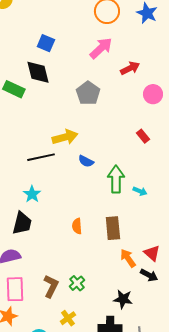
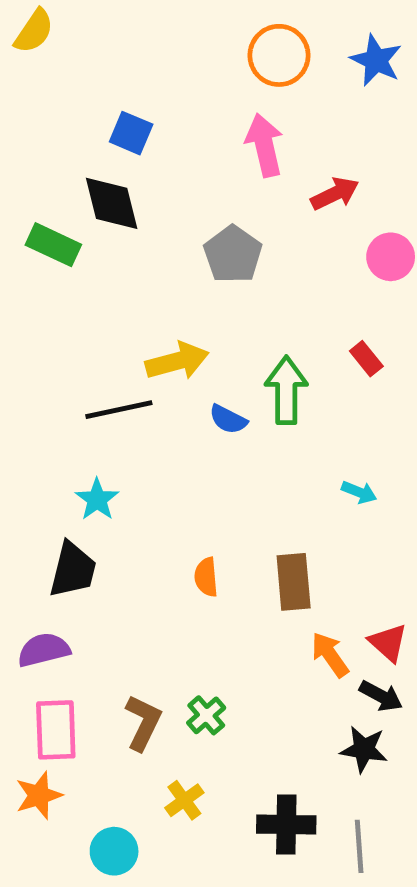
pink arrow: (101, 48) -> (264, 145), turned -60
green arrow: (116, 179) -> (286, 390), moved
black star: (123, 299) -> (364, 749), moved

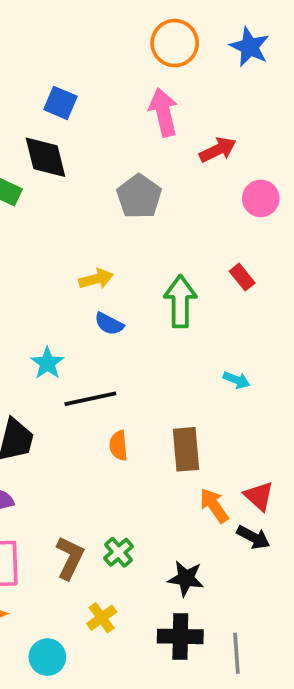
yellow arrow: (177, 361) -> (96, 279), size x0.7
black line: (119, 410) -> (90, 399), moved
blue semicircle: (228, 419) -> (109, 324), moved
cyan star: (97, 499) -> (47, 363), moved
black star: (364, 749) -> (186, 578), moved

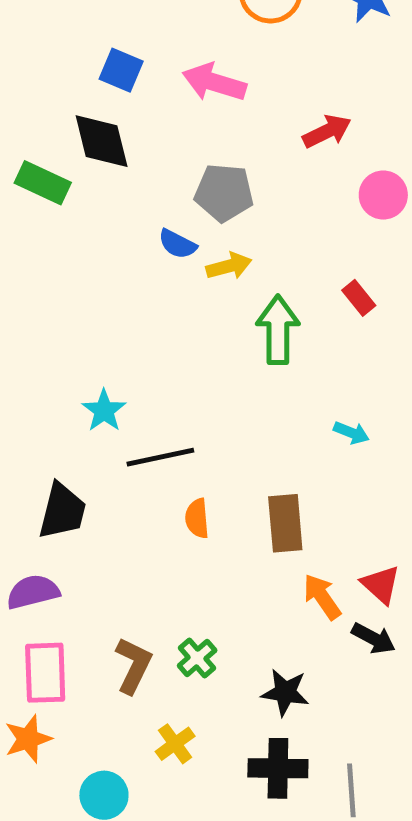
pink arrow: (163, 112) -> (214, 82), moved, turned -60
gray pentagon: (139, 197) -> (224, 193), turned -30
yellow arrow: (96, 279) -> (229, 266), moved
blue semicircle: (109, 324) -> (177, 244), moved

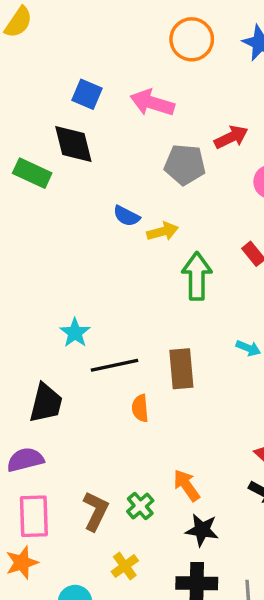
gray pentagon: (224, 193) -> (185, 165), moved
brown rectangle: (285, 523) -> (181, 369), moved
orange arrow: (322, 597) -> (187, 485), moved

